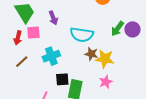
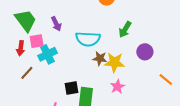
purple circle: (132, 29) -> (145, 52), moved
cyan cross: (51, 56) -> (47, 54), moved

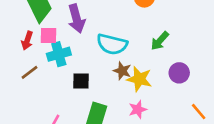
purple arrow: (56, 24) -> (76, 19), size x1.5
black square: (71, 88) -> (81, 81), moved

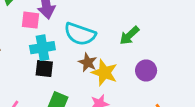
pink square: (48, 35) -> (30, 20), moved
cyan cross: (59, 54) -> (42, 48), moved

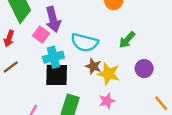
pink square: (30, 20) -> (41, 34), turned 35
black square: (44, 69) -> (57, 75), size x1.5

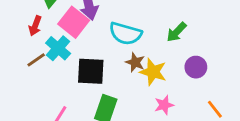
pink square: (41, 34) -> (74, 22), size x1.5
cyan cross: (53, 57) -> (58, 48), moved, turned -36
pink star: (107, 101) -> (164, 105), moved

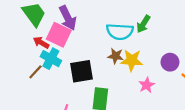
red arrow: (35, 26) -> (41, 43), moved, turned 112
cyan semicircle: (125, 34) -> (120, 32), moved
purple circle: (196, 67) -> (170, 62), moved

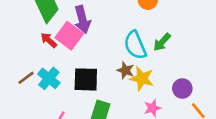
cyan semicircle: (120, 32) -> (135, 45), turned 52
cyan cross: (51, 59) -> (49, 78), moved
brown line: (35, 72) -> (26, 78), moved

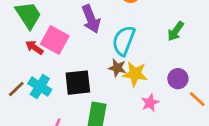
purple arrow: (82, 19) -> (91, 19), moved
green arrow: (162, 42) -> (176, 31), moved
cyan semicircle: (135, 45) -> (124, 41), turned 52

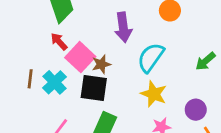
pink square: (55, 40) -> (80, 57), moved
brown star: (117, 68) -> (101, 64), moved, turned 30
brown line: (16, 89) -> (30, 79), turned -54

